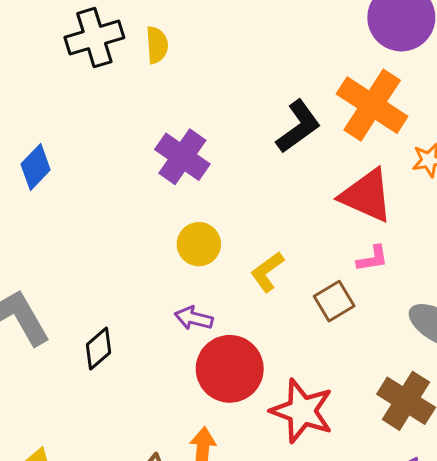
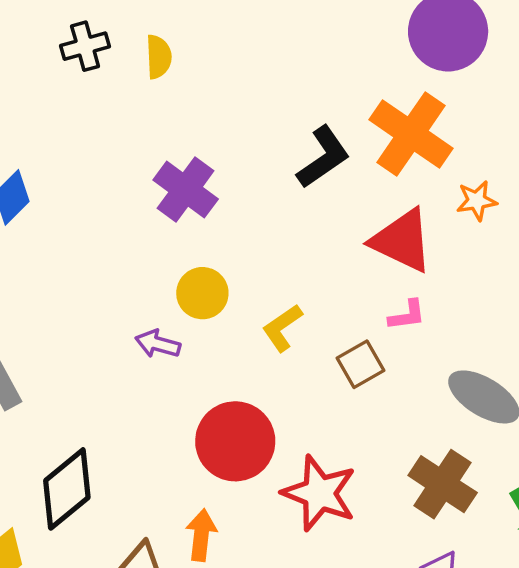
black cross: (94, 38) -> (85, 46), size x0.7
purple arrow: (194, 318) -> (158, 344), moved
black diamond: (98, 349) -> (67, 489), moved, size x1.6

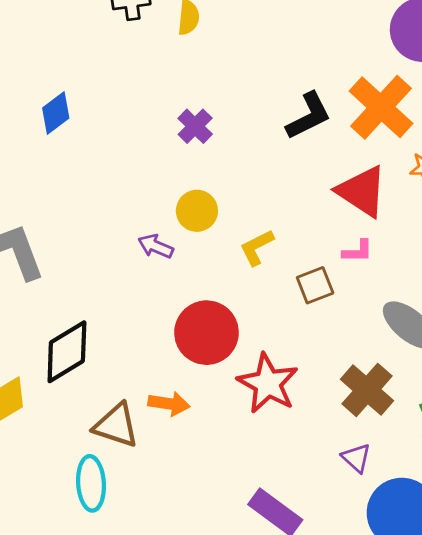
purple cross: (186, 190) -> (195, 126), size x0.7
orange arrow: (201, 535) -> (169, 404), turned 84

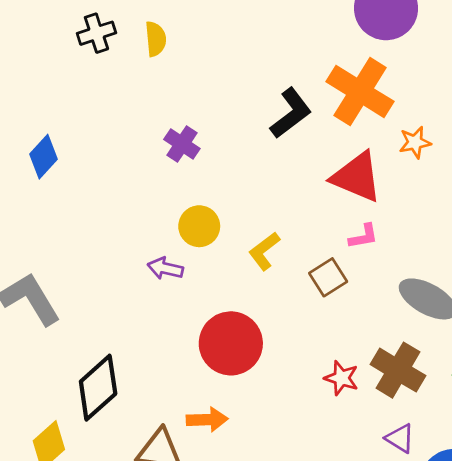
red star: (268, 383) -> (341, 378), moved, size x0.6

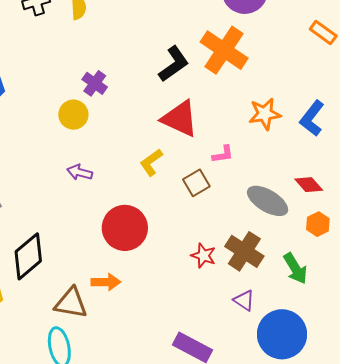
orange star: (415, 142) -> (265, 114), moved, size x1.4
red triangle: (357, 177) -> (180, 119), moved
yellow circle: (199, 226) -> (73, 115), moved

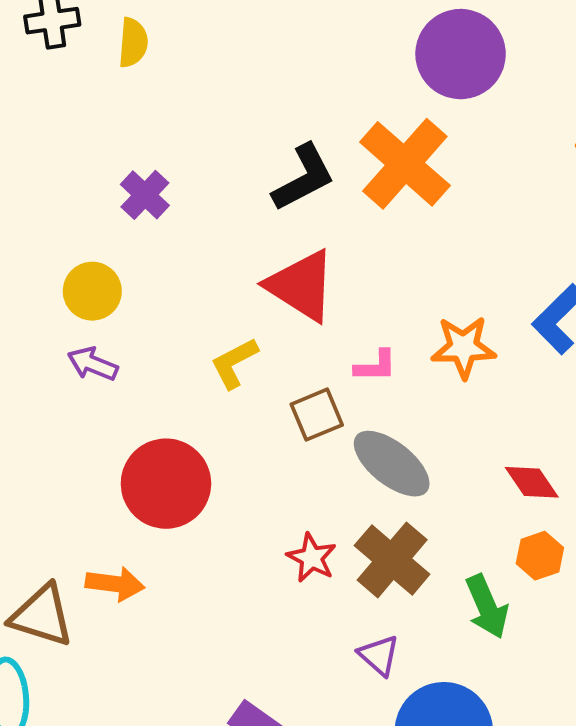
orange star: (265, 114) -> (464, 347), moved
yellow circle: (73, 115) -> (92, 291), moved
red diamond: (309, 185) -> (532, 482), moved
gray ellipse: (268, 201) -> (392, 464), moved
orange hexagon: (318, 224) -> (540, 556), moved

